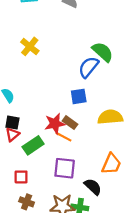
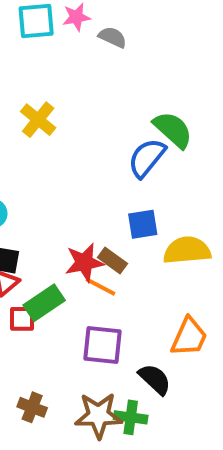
blue square: (79, 96) -> (143, 224), moved
red square: (21, 177) -> (22, 319), moved

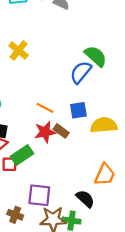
orange line: (100, 287) -> (45, 108), moved
purple square: (103, 345) -> (39, 195), moved

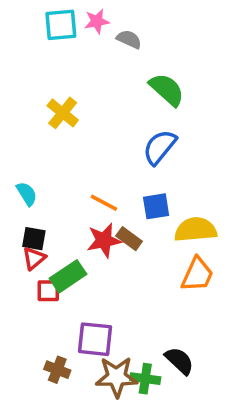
green semicircle: (96, 56) -> (167, 90), moved
orange trapezoid: (105, 175) -> (197, 275), moved
black semicircle: (85, 199) -> (179, 361), moved

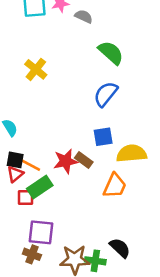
orange line: (104, 203) -> (31, 165), moved
orange trapezoid: (197, 275) -> (115, 186), moved
purple square: (95, 339) -> (41, 232), moved

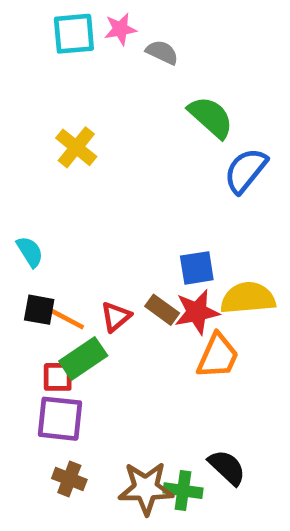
blue semicircle: (106, 94) -> (246, 171), moved
red star: (66, 161) -> (197, 312), moved
red triangle: (15, 174) -> (116, 317), moved
purple square: (41, 232) -> (60, 419), moved

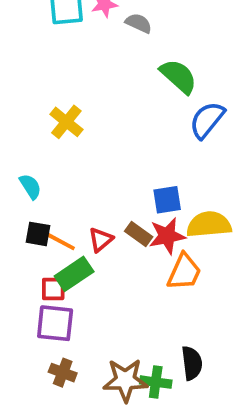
yellow cross: (76, 147) -> (66, 122), moved
black semicircle: (227, 467) -> (192, 363), turned 40

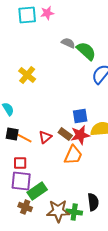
gray semicircle: (139, 23) -> (68, 43), moved
orange trapezoid: (184, 272) -> (73, 155), moved
green rectangle: (74, 274) -> (37, 191), moved

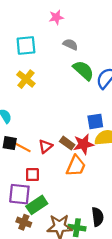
pink star: (47, 13) -> (56, 17), moved
cyan square: (27, 15) -> (26, 45), moved
green semicircle: (86, 51) -> (83, 70), moved
blue square: (80, 116) -> (95, 121), moved
red square: (20, 163) -> (32, 175), moved

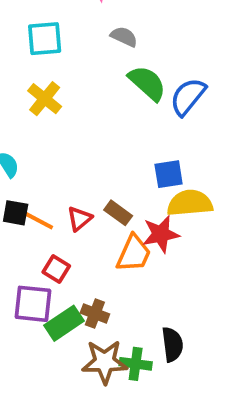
red star: (83, 144) -> (161, 234), moved
red square: (32, 175) -> (56, 269), turned 32
brown cross: (24, 222) -> (95, 313), moved

